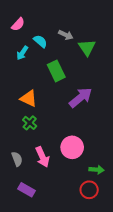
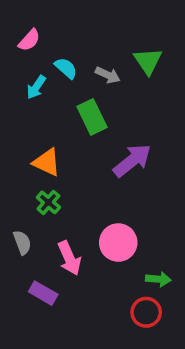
gray arrow: (66, 35) -> (108, 75), moved
green triangle: (87, 48) -> (148, 61), moved
gray semicircle: (17, 159) -> (22, 243), moved
purple rectangle: (27, 190) -> (43, 293), moved

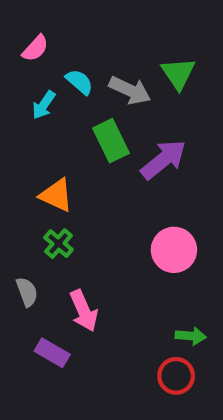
gray arrow: (108, 75) -> (130, 90), size x1.4
purple arrow: (132, 161) -> (163, 160), moved
pink circle: (118, 243) -> (174, 250), moved

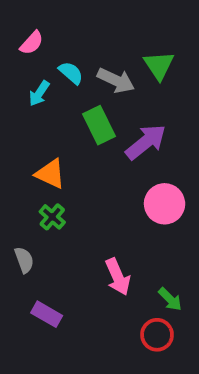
pink circle: (174, 250) -> (165, 204), moved
pink arrow: (84, 311) -> (118, 277), moved
green arrow: (191, 336) -> (170, 299), turned 40

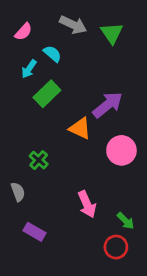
green triangle: (159, 65) -> (112, 33), moved
gray arrow: (116, 80) -> (73, 25), moved
green rectangle: (99, 125) -> (47, 94), moved, turned 72
orange triangle: (50, 174) -> (80, 128), moved

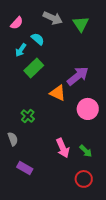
green arrow: (126, 221) -> (86, 151), moved

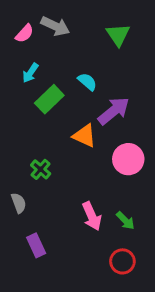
gray arrow: (53, 18) -> (55, 26), moved
cyan semicircle: (38, 39) -> (87, 82), moved
purple rectangle: (25, 168) -> (36, 245), turned 35

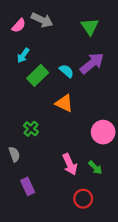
cyan semicircle: (87, 82) -> (66, 71), moved
purple arrow: (114, 111) -> (92, 63), moved
pink circle: (128, 159) -> (103, 132), moved
red circle: (122, 261) -> (83, 199), moved

